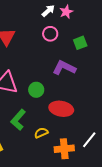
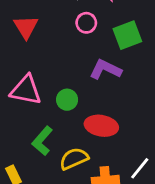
green square: (80, 43) -> (127, 35), size x1.5
yellow semicircle: (41, 133) -> (74, 159), size x1.5

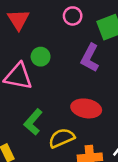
purple L-shape: (105, 69) -> (90, 58), turned -88
green circle: (67, 100) -> (41, 57), moved

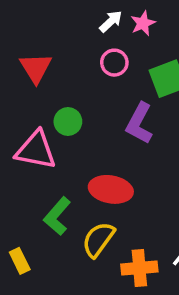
red ellipse: (86, 108) -> (111, 189), moved
yellow semicircle: (62, 138) -> (98, 239), turned -30

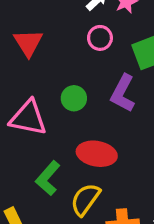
green circle: (68, 122) -> (74, 98), moved

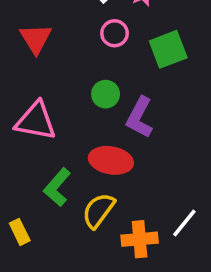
purple L-shape: (123, 93) -> (140, 117), moved
green circle: (74, 98) -> (106, 94), moved

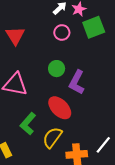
green square: (168, 49) -> (94, 27), moved
red ellipse: (111, 160) -> (60, 108), turned 35

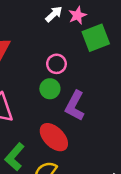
pink circle: (62, 32) -> (56, 64), moved

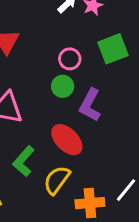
green square: (96, 38) -> (113, 49), moved

